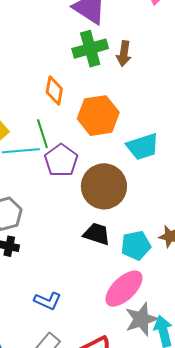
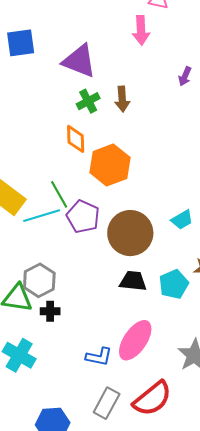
green cross: (90, 49) -> (88, 101), size x0.7
orange diamond: (54, 91) -> (76, 139), moved
cyan trapezoid: (143, 147) -> (182, 220), moved, size x0.7
pink ellipse: (124, 289) -> (135, 340), moved

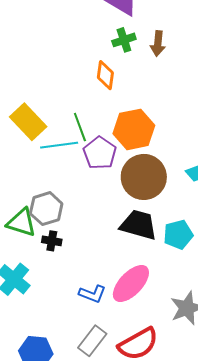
orange hexagon: (110, 165) -> (134, 129), moved
black trapezoid: (133, 281) -> (139, 225), size x1.4

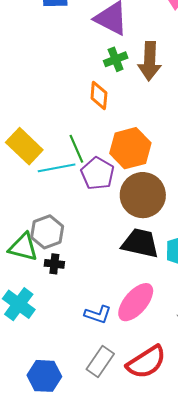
brown arrow: (158, 43) -> (150, 61), size x1.5

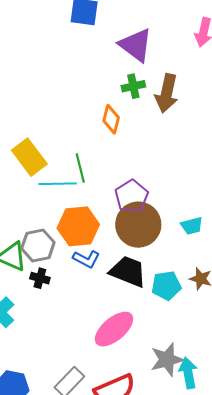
orange hexagon: (130, 148) -> (78, 226), moved
purple pentagon: (98, 173) -> (132, 196), moved
blue L-shape: (98, 314) -> (86, 259), moved

